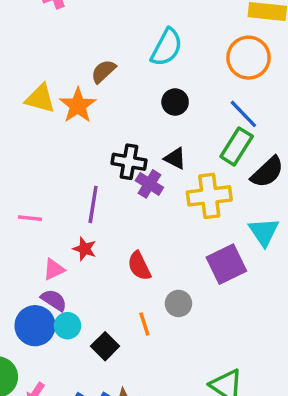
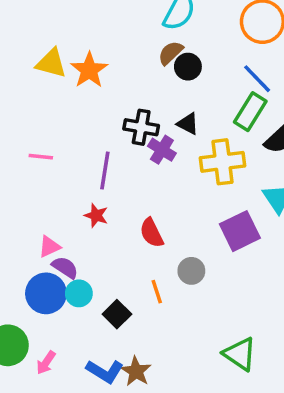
brown semicircle: (103, 71) -> (171, 53), moved
pink line: (30, 218) -> (41, 157), moved
pink triangle: (54, 269) -> (49, 247), moved

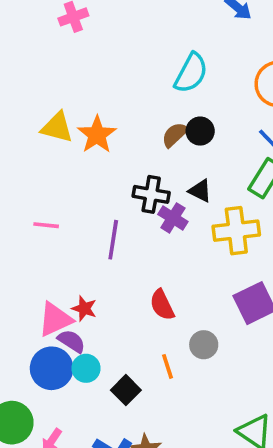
brown semicircle: (171, 53) -> (175, 135), moved
red star: (96, 215) -> (84, 309), moved
pink triangle: (49, 247) -> (55, 319), size x1.5

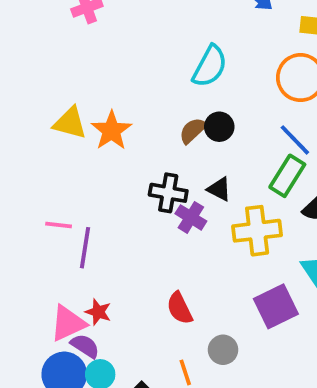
purple line: (113, 240) -> (85, 248), moved

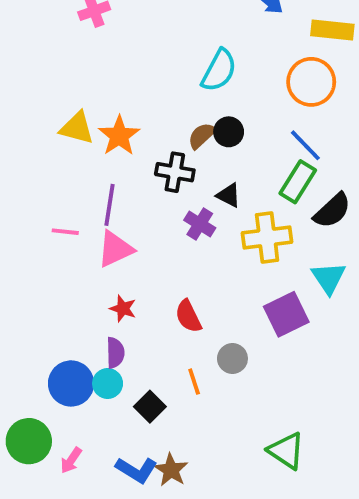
black cross: (168, 193) -> (175, 172), moved
purple line: (85, 248) -> (109, 205), moved
red star: (98, 312) -> (123, 309), moved
pink triangle: (68, 323) -> (115, 249), moved
purple semicircle: (85, 346) -> (115, 353), moved, turned 56

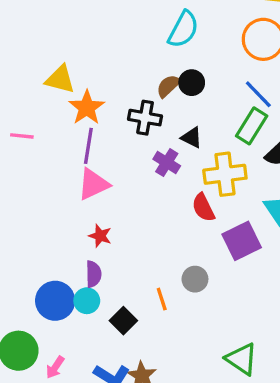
orange star: (119, 136) -> (87, 108), moved
pink line: (65, 232) -> (22, 136), moved
red semicircle: (188, 316) -> (203, 208), moved

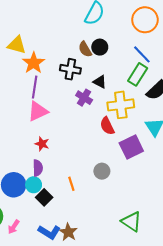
brown semicircle: (168, 86) -> (85, 49), turned -77
orange line: (162, 299) -> (71, 184), moved
black square: (123, 321) -> (44, 197), moved

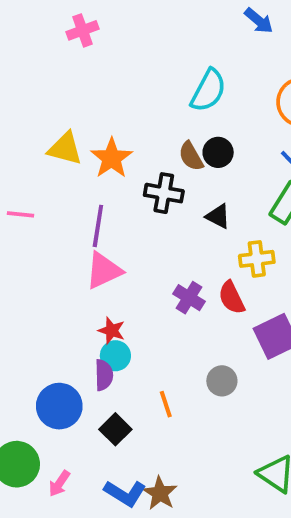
orange star: (34, 63) -> (112, 158), moved
purple cross: (84, 98) -> (189, 298), moved
yellow cross: (121, 105) -> (257, 259), size x0.7
cyan circle: (34, 185) -> (115, 356), moved

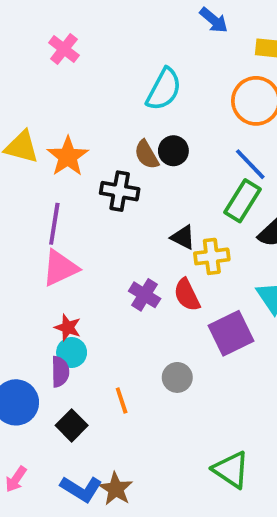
pink cross: (82, 30) -> (64, 49), moved, turned -32
black triangle: (218, 216) -> (183, 237), moved

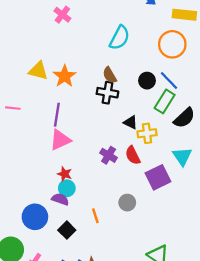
black circle: (173, 151) -> (147, 81), moved
black cross: (120, 191) -> (107, 93), moved
purple semicircle: (60, 372) -> (60, 199), turned -70

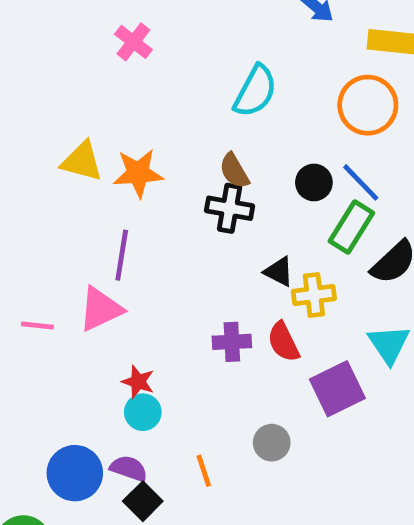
orange star: (65, 76) -> (138, 173), turned 30
pink line: (13, 108) -> (37, 325), moved
pink triangle: (60, 140) -> (101, 309), moved
purple cross: (109, 155) -> (232, 342), turned -35
purple semicircle: (60, 199) -> (129, 468), moved

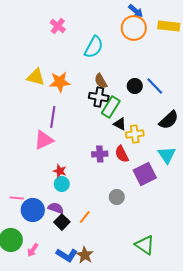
cyan semicircle: (255, 91) -> (94, 47), moved
orange circle: (368, 105) -> (134, 28), moved
green rectangle: (351, 227) -> (111, 107), moved
pink line: (37, 325) -> (17, 198), moved
orange line: (204, 471) -> (85, 217), moved, turned 56

